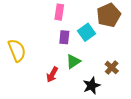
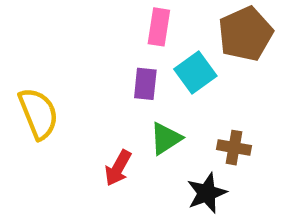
pink rectangle: (59, 12) -> (159, 27), moved
brown cross: (112, 67) -> (234, 148), moved, turned -32

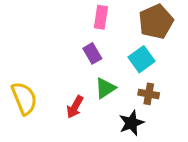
cyan square: (195, 72) -> (141, 59), moved
purple rectangle: (145, 84) -> (92, 53), turned -36
yellow semicircle: (38, 113) -> (24, 98), moved

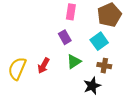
yellow semicircle: (24, 98) -> (17, 69), turned -135
red arrow: (75, 107) -> (44, 66), moved

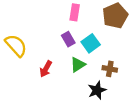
cyan square: (99, 41) -> (91, 43), moved
yellow semicircle: (17, 69) -> (16, 45), moved, turned 115

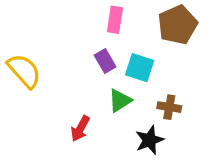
cyan square: (91, 43) -> (140, 68), turned -36
red arrow: (46, 69) -> (80, 129), moved

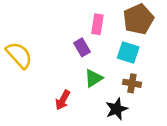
pink rectangle: (115, 20) -> (97, 24), moved
cyan square: (140, 68) -> (128, 53), moved

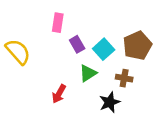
brown pentagon: (138, 19) -> (137, 46), moved
pink rectangle: (97, 24) -> (58, 23), moved
cyan square: (128, 53) -> (104, 49), moved, turned 30

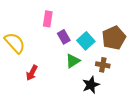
red arrow: (59, 94) -> (32, 73), moved

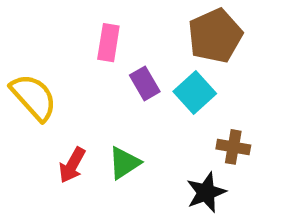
brown pentagon: (114, 38) -> (215, 36), moved
green triangle: (73, 61) -> (124, 163), moved

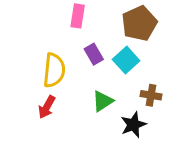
pink rectangle: (108, 43) -> (78, 16), moved
yellow semicircle: (34, 97) -> (54, 70), moved, turned 48
green triangle: (124, 163) -> (103, 101), moved

